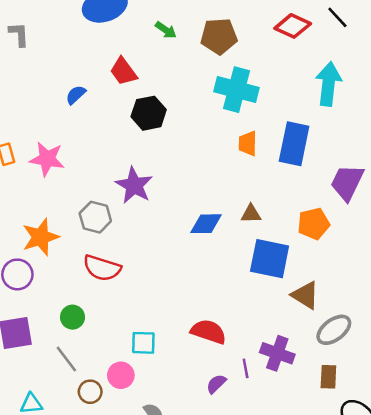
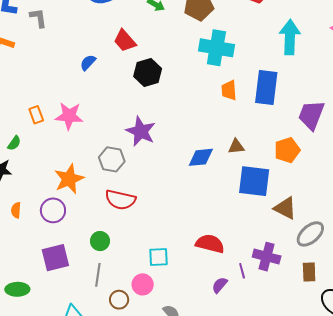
gray line: (66, 359) -> (98, 275), turned 50

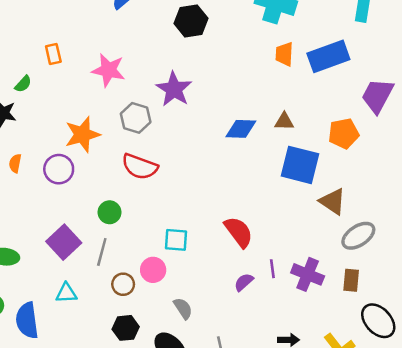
blue rectangle: (266, 87) -> (328, 56), turned 56
pink star: (69, 116) -> (108, 70), moved
red semicircle: (210, 244) -> (239, 232), turned 32
purple cross: (267, 257) -> (308, 274), moved
purple square: (55, 258) -> (64, 242), moved, turned -36

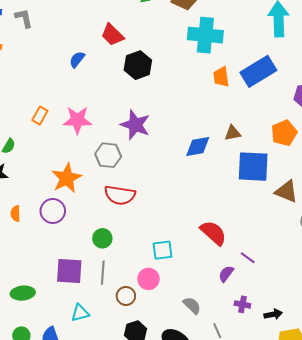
orange rectangle: (53, 54) -> (40, 116), moved, turned 54
purple square: (64, 242) -> (69, 271), turned -32
purple line: (272, 269) -> (248, 258), turned -35
purple cross: (308, 274) -> (242, 304), moved, size x0.6
gray semicircle: (183, 308) -> (192, 305), moved

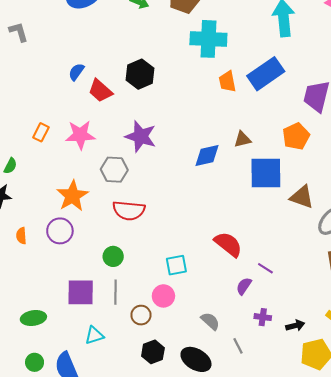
red trapezoid: (112, 35) -> (100, 91), moved

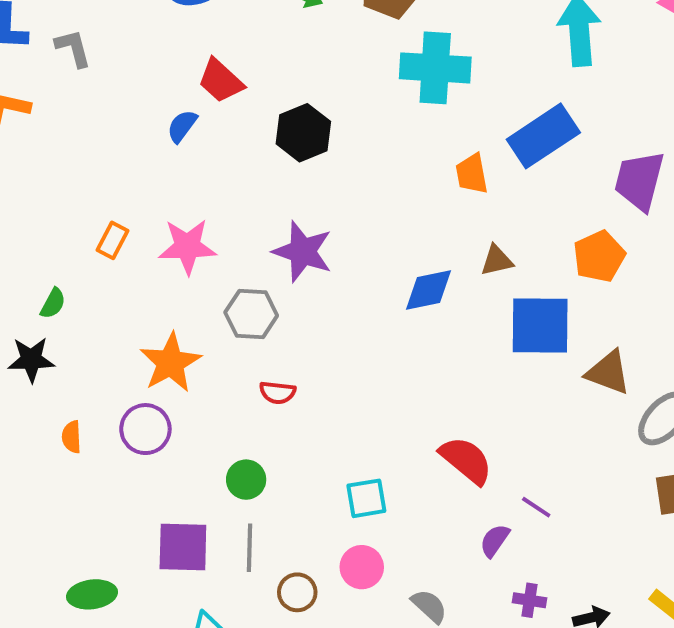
orange trapezoid: (227, 82) -> (472, 174), moved
red trapezoid: (100, 91) -> (221, 81), moved
red semicircle: (129, 211) -> (278, 392), size x0.6
pink circle: (163, 296) -> (362, 567), moved

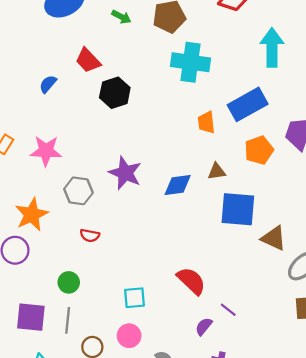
red trapezoid: (221, 81) -> (88, 60), moved
purple star: (303, 252) -> (125, 173), moved
orange pentagon: (599, 256) -> (259, 150), moved

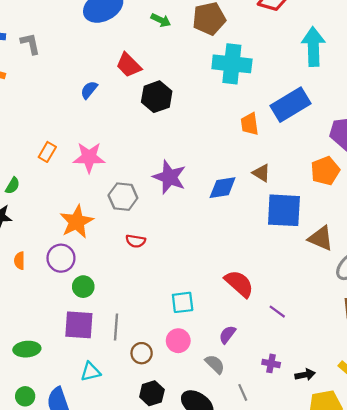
orange pentagon: (259, 150) -> (325, 171), moved
brown triangle: (217, 171) -> (261, 173), turned 42
green circle: (69, 282) -> (83, 287), moved
purple semicircle: (204, 327) -> (227, 335), moved

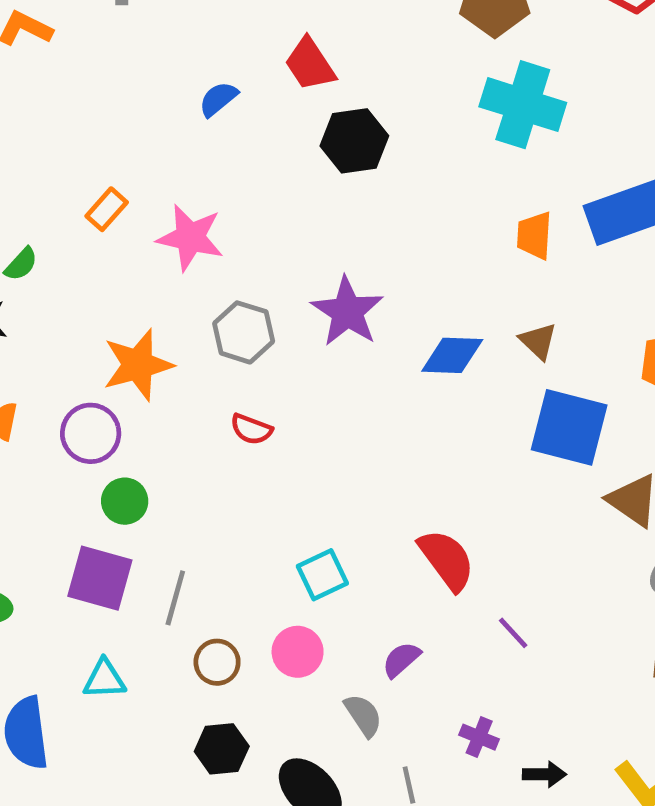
cyan square: (183, 302) -> (322, 575), turned -30

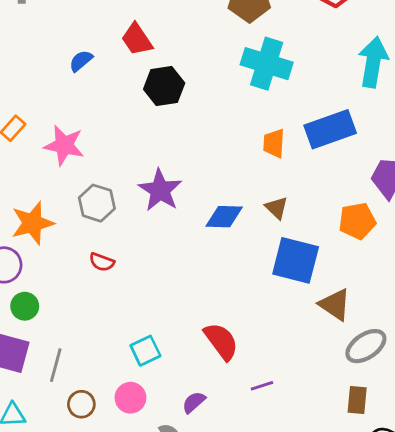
purple line: (513, 633) -> (262, 386), turned -65

